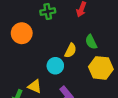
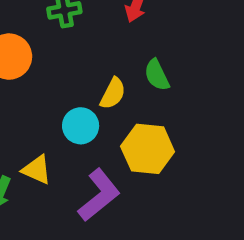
yellow hexagon: (101, 68) -> (148, 149), moved

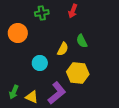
cyan circle: (81, 126) -> (40, 63), moved
yellow triangle: (37, 170) -> (32, 97), moved

